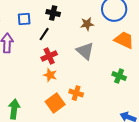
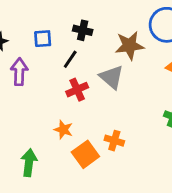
brown star: (87, 24) -> (129, 45), size x1.5
gray triangle: (85, 51) -> (112, 77), moved
orange star: (50, 75) -> (63, 130), moved

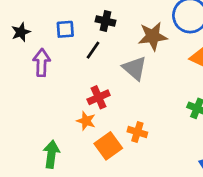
red cross: (77, 90) -> (99, 97), moved

